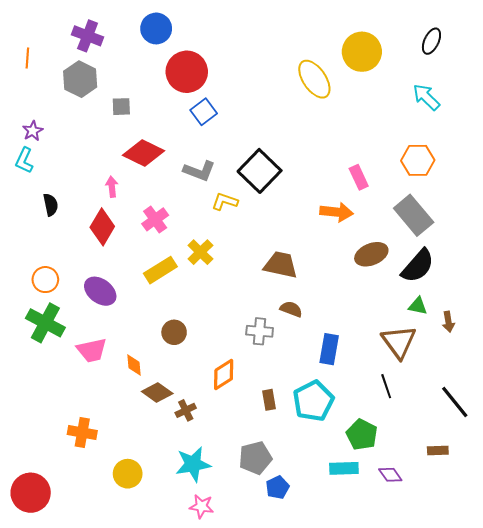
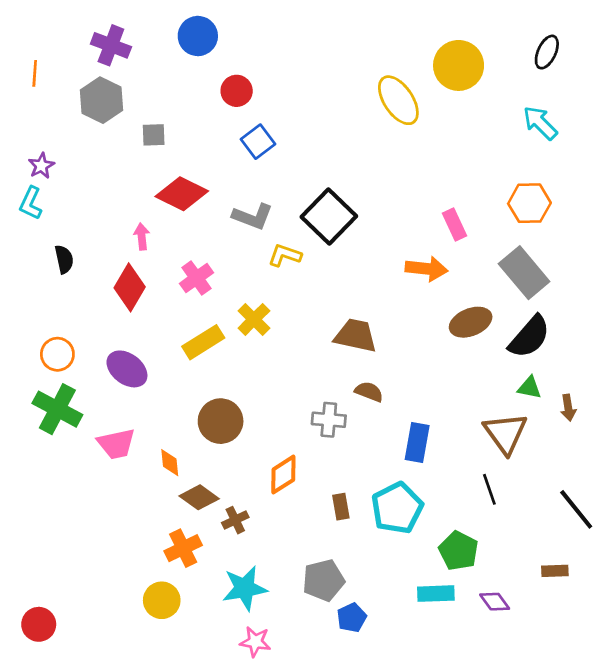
red circle: (187, 72) -> (237, 91), size x0.6
brown circle: (174, 332) -> (221, 421), size x1.4
orange cross: (82, 433) -> (183, 548), moved, turned -36
red circle: (31, 493) -> (39, 624), size x0.7

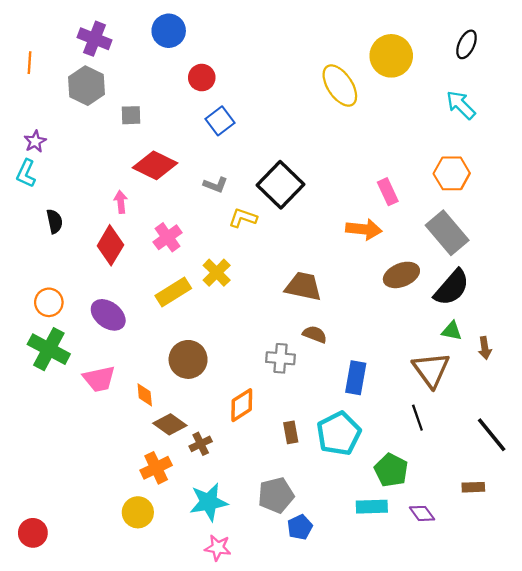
gray L-shape: (253, 217) -> (215, 185), size x0.7

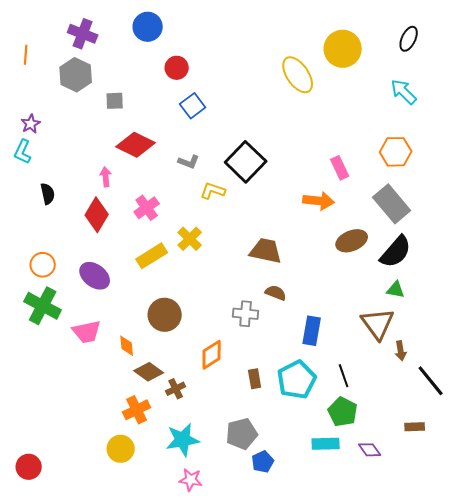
brown arrow: (485, 348) -> (401, 351), moved
black line: (417, 418) -> (344, 376), moved

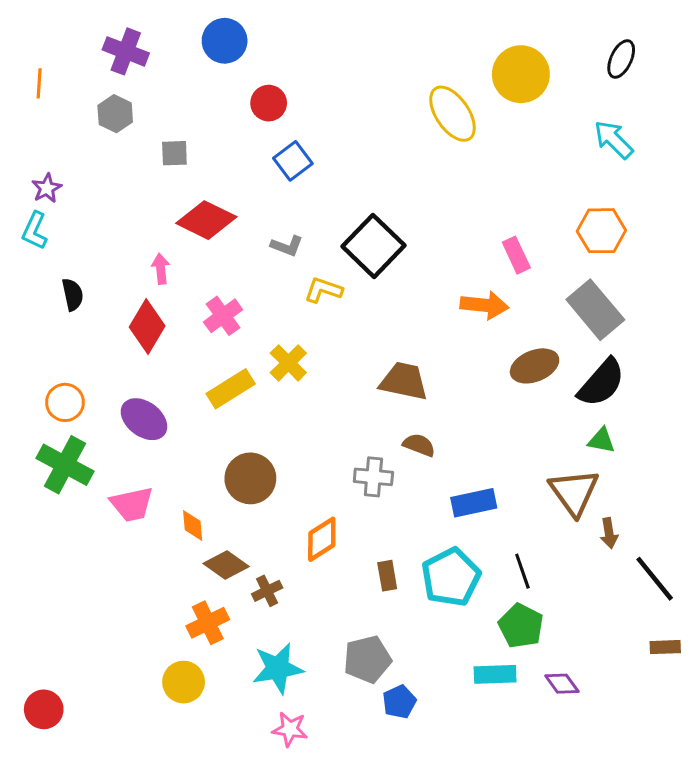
gray hexagon: (76, 75) -> (115, 114), size x0.7
blue rectangle: (312, 331) -> (474, 503), turned 68
brown rectangle: (415, 427) -> (665, 647), moved

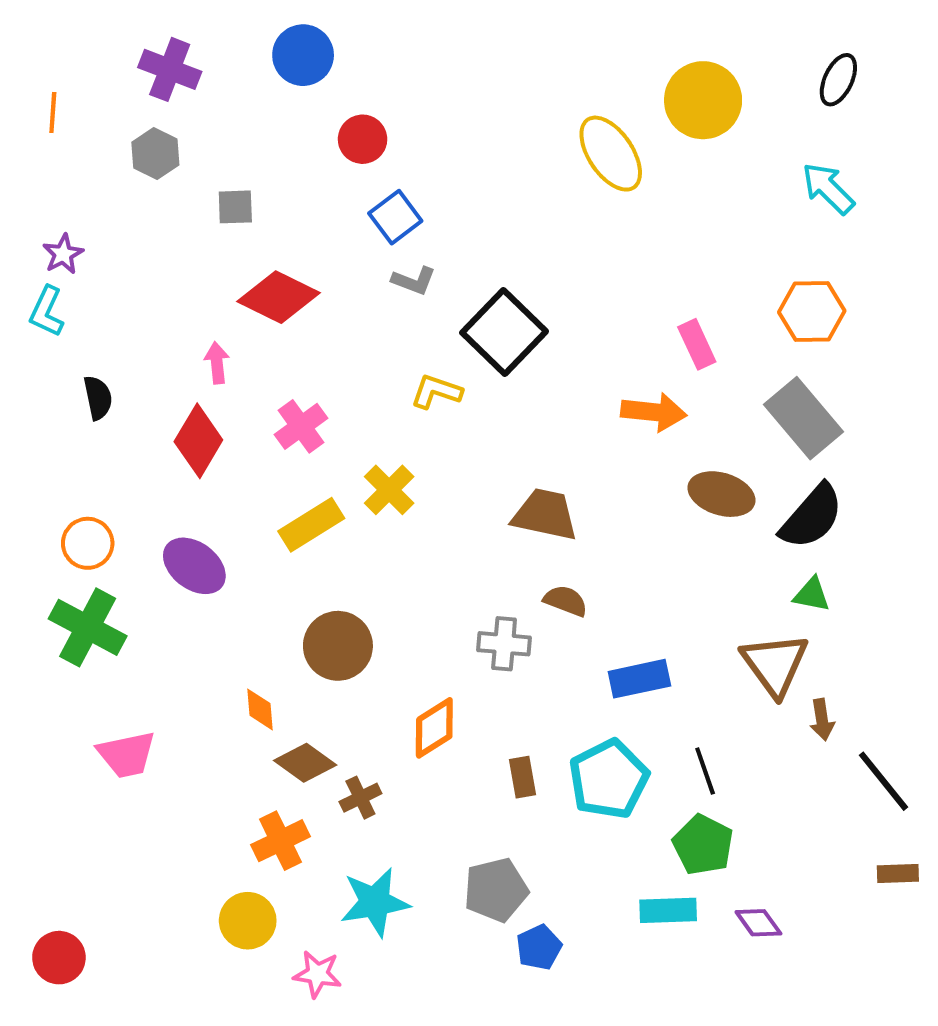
gray L-shape: (287, 246) -> (414, 281), moved
brown ellipse: (535, 366) -> (721, 494), turned 39
pink trapezoid: (132, 504) -> (127, 755), moved
pink star: (290, 729) -> (317, 974), moved

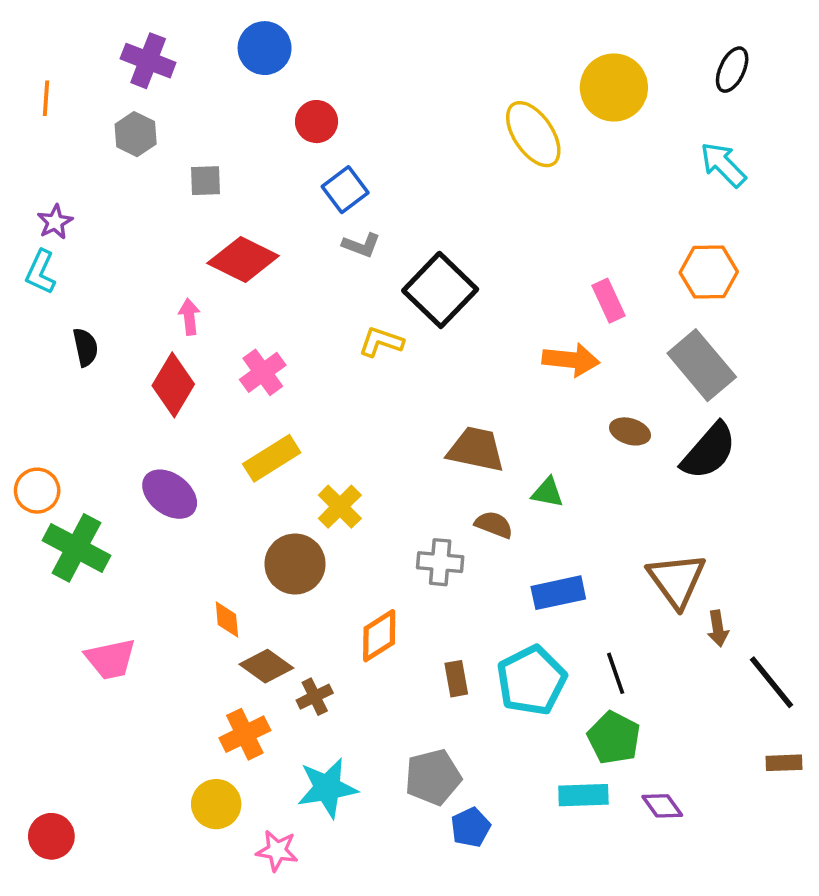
yellow cross: (389, 490) -> (340, 507), moved
brown ellipse: (721, 494) -> (630, 431), size x0.7
orange circle: (88, 543) -> (37, 491), moved
green triangle: (812, 595) -> (548, 492), moved

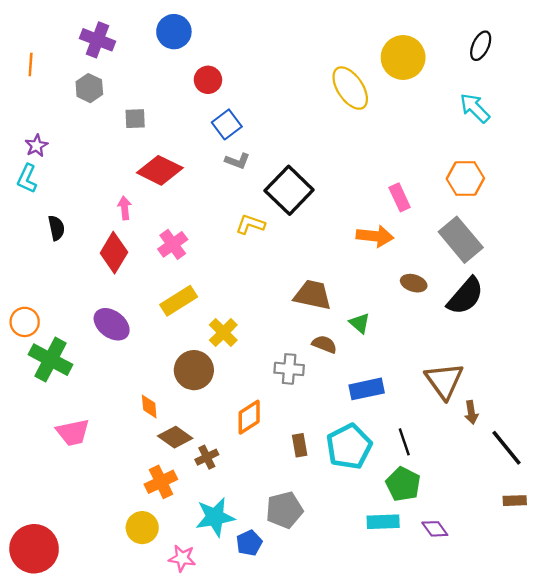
green triangle: (548, 492) -> (360, 323), turned 30
blue pentagon: (471, 827) -> (249, 543), moved
red circle: (51, 836) -> (34, 549), size x1.6

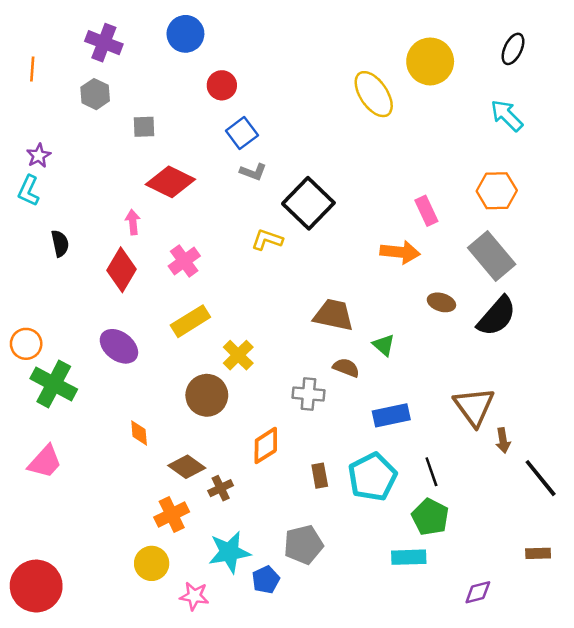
orange diamond: (149, 407) -> (139, 433), moved
pink trapezoid: (73, 432) -> (45, 462), moved, turned -36
brown rectangle: (515, 501) -> (538, 553), moved
purple diamond: (435, 529) -> (478, 592), moved, turned -68

